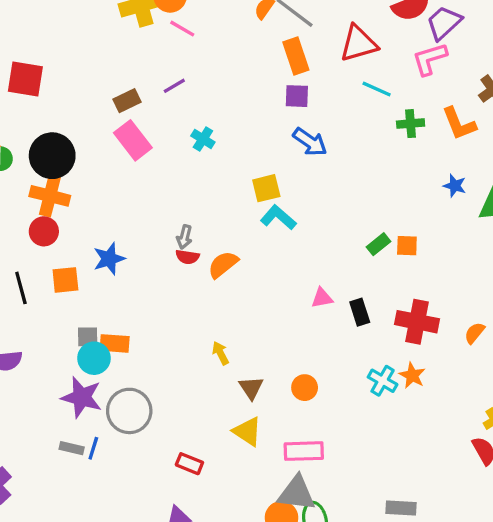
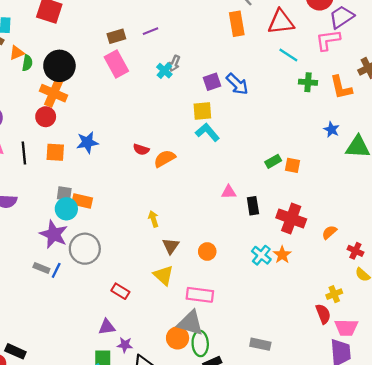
purple square: (297, 96) -> (212, 82), moved, turned -30
gray arrow: (184, 237) -> (174, 63), moved

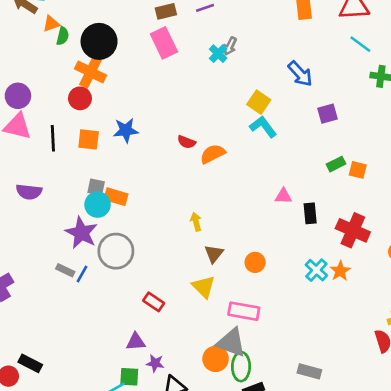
purple square: (212, 82) -> (328, 114), moved
yellow square: (202, 111) -> (259, 102), turned 36

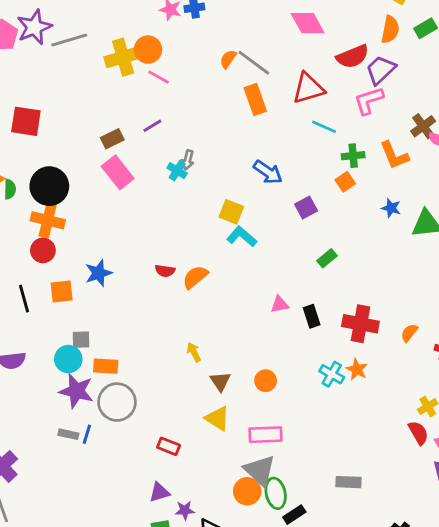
orange square: (358, 170) -> (345, 182), moved, turned -36
orange rectangle: (116, 197) -> (106, 366), moved
cyan circle: (98, 205) -> (68, 359), moved
gray triangle: (231, 343) -> (260, 470), turned 36

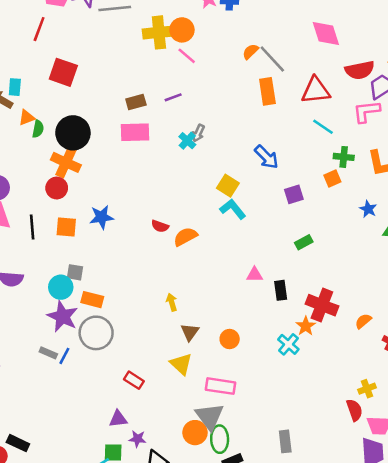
pink rectangle: (118, 172) -> (135, 132), turned -64
orange star: (357, 369) -> (306, 326), moved
gray rectangle: (348, 482) -> (285, 441), turned 70

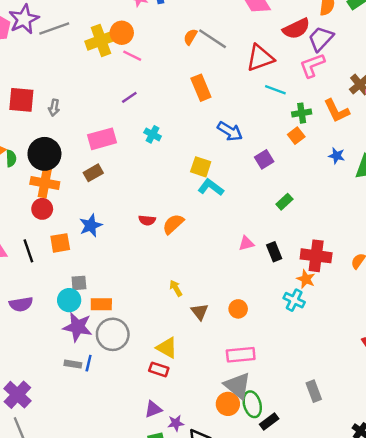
orange rectangle: (267, 91) -> (201, 88), moved
brown rectangle: (136, 102) -> (93, 173), moved
gray arrow: (198, 133) -> (54, 108), moved
yellow triangle: (181, 364) -> (167, 348), moved

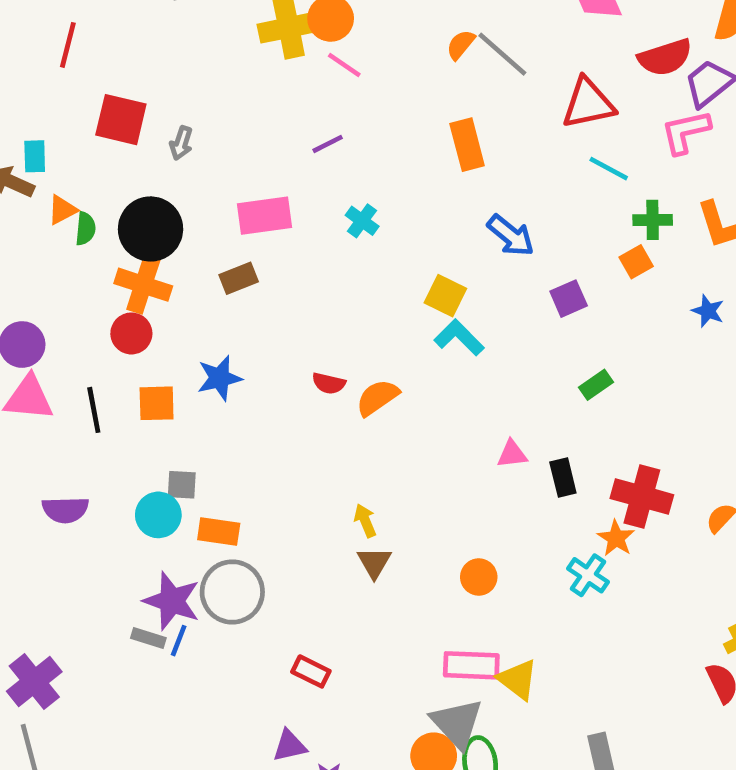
brown triangle: (200, 312) -> (374, 563), moved
purple star: (78, 327) -> (172, 601), moved
yellow triangle: (167, 348) -> (518, 679), moved

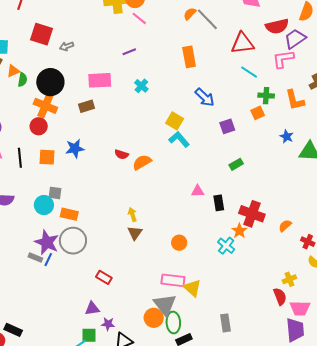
gray arrow: (181, 143) -> (67, 46), turned 48

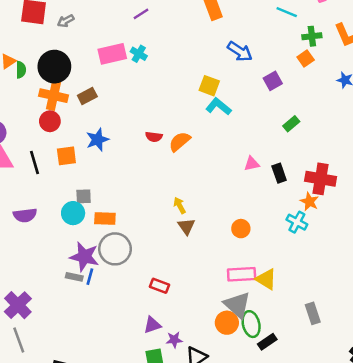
cyan cross: (141, 86) -> (139, 54), moved
brown rectangle: (86, 106) -> (87, 96), moved

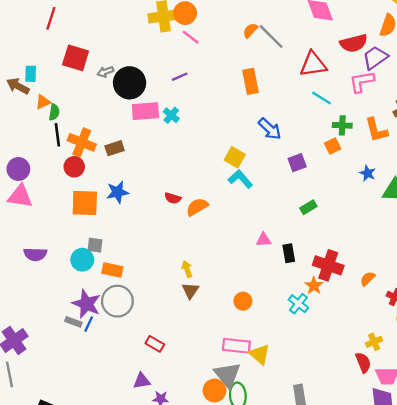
black circle: (54, 67) -> (130, 83), moved
orange square: (66, 156) -> (85, 203), size x1.4
black line: (35, 162) -> (57, 135), moved

